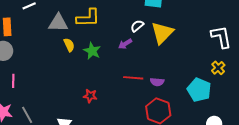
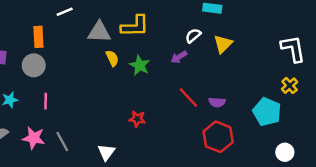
yellow triangle: (162, 33) -> (223, 44), size x0.7
red line: (133, 78) -> (188, 97), turned 42

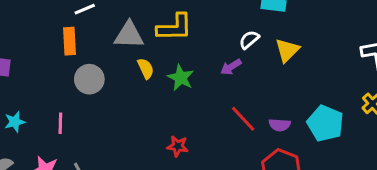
orange rectangle: (38, 37) -> (70, 41), moved
gray circle: (34, 65) -> (89, 79), moved
cyan pentagon: (267, 112) -> (325, 123), moved

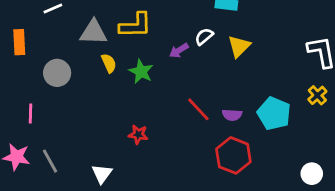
orange rectangle: (70, 41) -> (19, 42), moved
purple arrow: (231, 67) -> (179, 51), moved

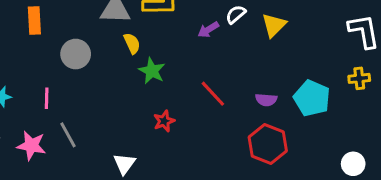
green star: (141, 72) -> (152, 71), moved
yellow cross: (317, 95) -> (359, 78), turned 36
red line: (198, 109) -> (213, 94), moved
red star: (138, 134) -> (164, 121), turned -30
gray line: (50, 161) -> (68, 135), moved

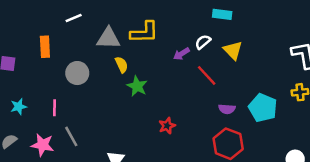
yellow triangle: (274, 25) -> (233, 50), turned -30
red line: (213, 94) -> (207, 75), moved
red star: (164, 121) -> (167, 126), moved

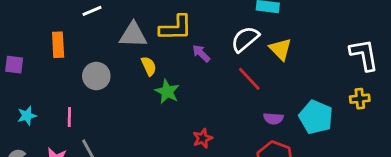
white semicircle: (203, 42) -> (245, 39), size x1.5
purple arrow: (181, 54) -> (201, 53), moved, turned 77

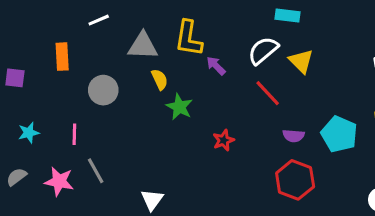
yellow L-shape: (176, 28) -> (189, 38), turned 100
red star: (203, 138) -> (224, 140), moved

